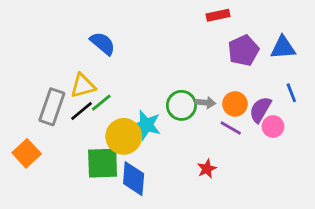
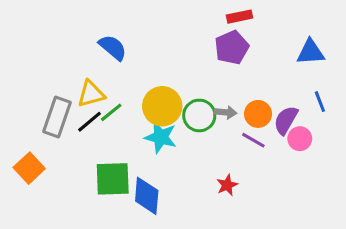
purple pentagon: (243, 50) -> (232, 47), moved
yellow circle: (124, 136) -> (162, 106), moved

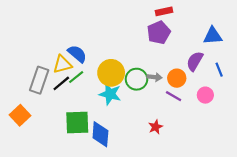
blue semicircle: (113, 47) -> (77, 54), moved
purple semicircle: (286, 120) -> (195, 61), moved

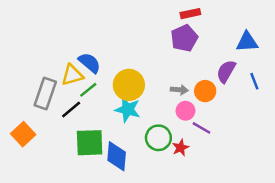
green circle: (137, 79) -> (158, 138), moved
black line: (61, 83) -> (71, 109), moved
pink circle: (205, 95) -> (185, 111), moved
purple line: (174, 96) -> (201, 128), moved

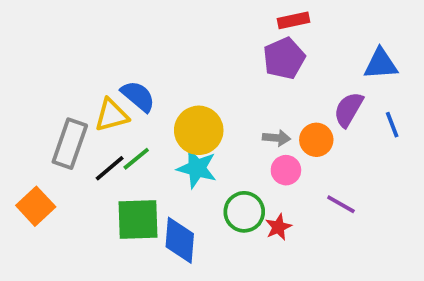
green line: (88, 90) -> (136, 159), moved
purple line: (201, 128) -> (341, 204), moved

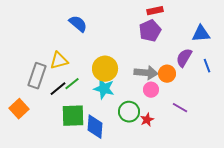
blue semicircle: (138, 96) -> (78, 24), moved
gray arrow: (276, 138) -> (146, 73), size x1.6

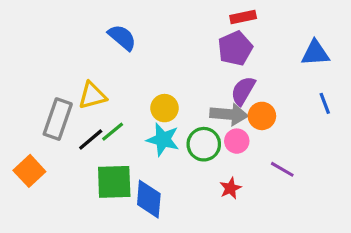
purple semicircle: (184, 58) -> (243, 91), moved
yellow circle: (105, 69) -> (165, 108), size x0.7
green circle: (129, 112) -> (204, 144), moved

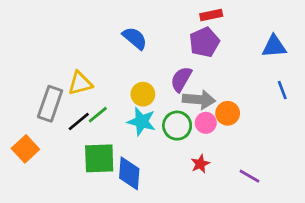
blue semicircle: (122, 37) -> (135, 38), moved
purple semicircle: (243, 91) -> (181, 79), moved
orange circle: (262, 116) -> (228, 113), moved
purple line: (282, 169) -> (249, 176), moved

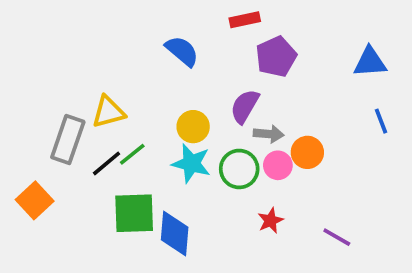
red rectangle: (211, 15) -> (245, 20), moved
gray arrow: (199, 100) -> (269, 134), size x0.7

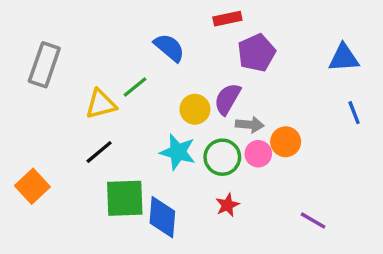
yellow circle: (193, 127) -> (195, 109), moved
gray rectangle: (68, 140) -> (44, 65), moved
green line: (132, 154) -> (135, 87), moved
red star: (271, 221) -> (227, 205), moved

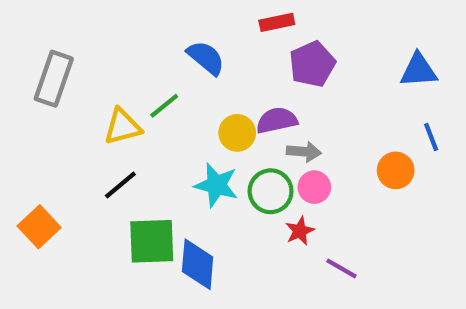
purple semicircle: (227, 99) -> (277, 120), turned 48
orange circle: (286, 142) -> (396, 170), moved
red star: (227, 205) -> (300, 231), moved
purple line: (313, 220) -> (341, 268), moved

